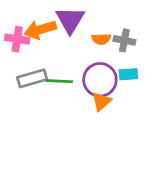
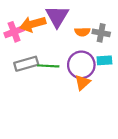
pink cross: (17, 39) -> (14, 32), turned -30

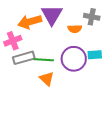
pink cross: (14, 32) -> (13, 41), moved
gray cross: (101, 33) -> (92, 17), moved
orange triangle: (82, 82) -> (47, 79), moved, turned -35

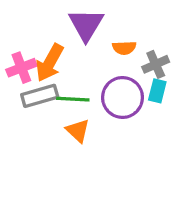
gray cross: (92, 17) -> (156, 64), moved, turned -35
orange arrow: (30, 22) -> (50, 63), moved, turned -45
cyan rectangle: (95, 55) -> (157, 91), turned -72

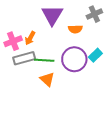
orange arrow: (50, 63) -> (30, 38), size x0.6
gray cross: (156, 64) -> (94, 14), moved
cyan rectangle: (157, 91) -> (95, 55), turned 32

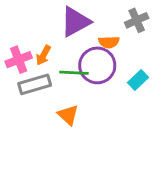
purple triangle: (52, 15) -> (75, 22), turned 30
purple circle: (74, 59) -> (97, 65), moved
green line: (44, 60) -> (74, 73), moved

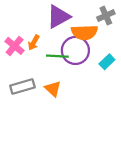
orange semicircle: (109, 42) -> (84, 32), size x1.6
pink cross: (19, 60) -> (15, 46), turned -30
gray rectangle: (35, 84) -> (22, 87), moved

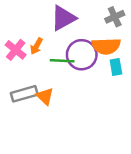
orange semicircle: (84, 32) -> (106, 46), moved
cyan rectangle: (107, 62) -> (116, 67), turned -56
orange triangle: (53, 89) -> (45, 96), moved

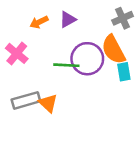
purple triangle: (63, 18) -> (68, 20), size x0.6
orange arrow: (36, 46) -> (39, 22), moved, turned 35
orange semicircle: (106, 46) -> (113, 50), turned 64

